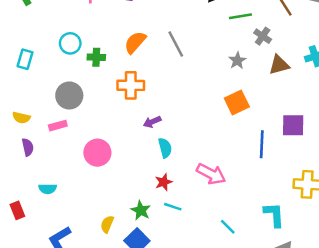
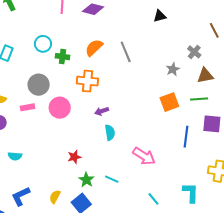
green line: (240, 16) -> (199, 99), moved
pink circle: (97, 153) -> (60, 108), moved
red star: (164, 182) -> (74, 157), moved
yellow semicircle: (107, 224) -> (55, 197), moved

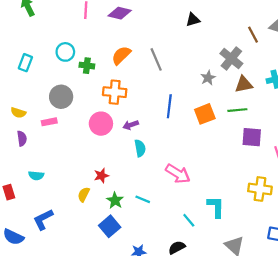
gray cross: (194, 52) -> (231, 59), size x1.5
pink circle: (60, 108) -> (101, 124), moved
blue line: (186, 137) -> (169, 106), moved
cyan L-shape: (191, 193) -> (216, 207), moved
yellow semicircle: (55, 197) -> (84, 194), moved

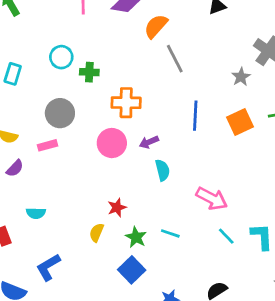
orange semicircle: (121, 55) -> (156, 26), moved
purple semicircle: (22, 138) -> (15, 168), turned 56
cyan line: (189, 220) -> (226, 236), moved

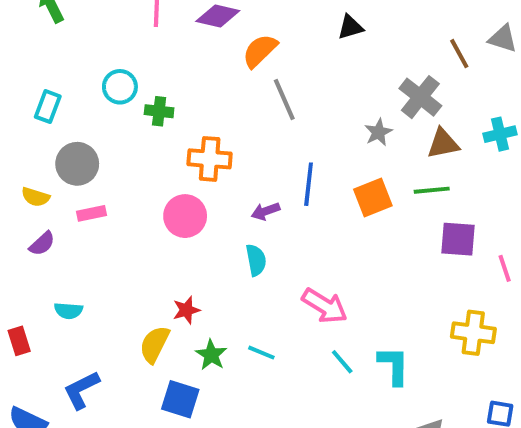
gray circle: (60, 113) -> (77, 164), moved
purple arrow: (149, 142) -> (266, 211), moved
yellow semicircle: (97, 233) -> (154, 344), size x1.4
blue square: (132, 270) -> (180, 399), moved, turned -32

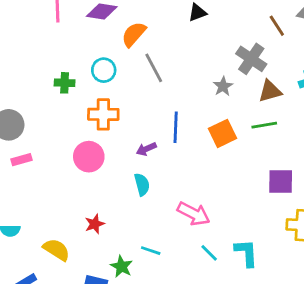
cyan circle: (120, 87) -> (104, 70), moved
purple square: (458, 239) -> (281, 181), moved
yellow semicircle: (154, 344) -> (56, 250), moved, turned 100
green star: (211, 355) -> (122, 266), moved

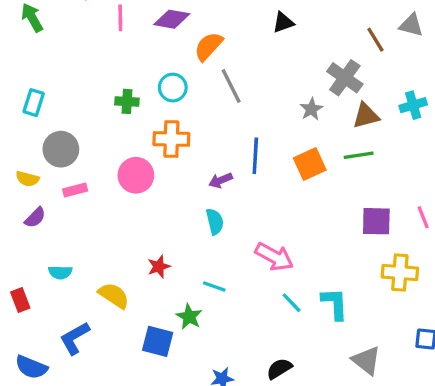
pink circle: (89, 157) -> (136, 175), moved
cyan line: (151, 251) -> (214, 286), moved

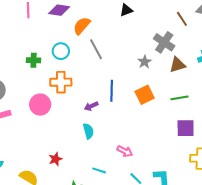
green line: (359, 155) -> (179, 98), moved
pink arrow: (274, 257) -> (125, 151), size x0.7
cyan line: (214, 286) -> (99, 170), moved

